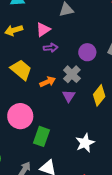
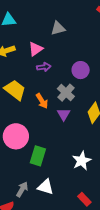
orange arrow: (48, 82) -> (42, 101), turned 84

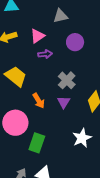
purple circle: (81, 70) -> (75, 42), moved
orange arrow: (42, 101) -> (39, 101), moved
white star: (82, 161) -> (82, 138), moved

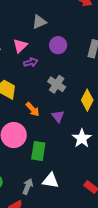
purple triangle: (64, 102) -> (58, 116), moved

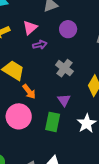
orange arrow: (33, 109) -> (29, 92), moved
green rectangle: (38, 151) -> (53, 122), moved

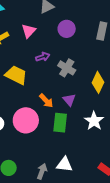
purple arrow: (40, 45) -> (43, 57), moved
orange arrow: (29, 92) -> (46, 101), moved

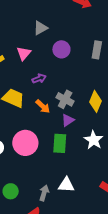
gray cross: (67, 68) -> (65, 99), moved
purple triangle: (69, 100) -> (68, 120), turned 40
orange arrow: (46, 101) -> (43, 106), moved

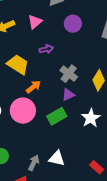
orange arrow: (43, 106) -> (33, 87), moved, turned -91
green rectangle: (60, 143) -> (57, 116), turned 48

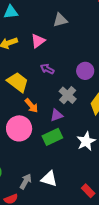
purple circle: (73, 24) -> (85, 71), moved
purple arrow: (46, 49) -> (47, 69), turned -144
orange arrow: (33, 87) -> (31, 106), turned 84
purple triangle: (68, 95) -> (57, 115), moved

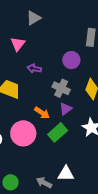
orange arrow: (31, 106) -> (42, 113), moved
purple triangle: (57, 115) -> (66, 109), moved
gray arrow: (26, 181) -> (44, 183), turned -77

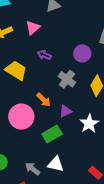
purple triangle: (66, 109) -> (65, 111), moved
green rectangle: (58, 132) -> (52, 134), moved

